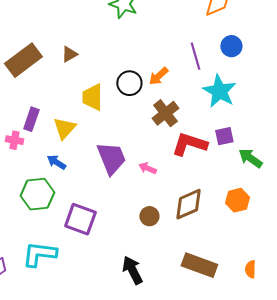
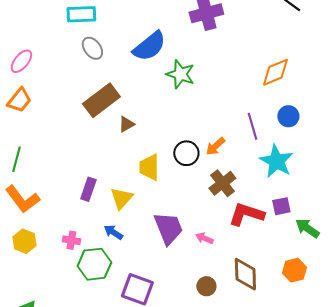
brown rectangle: (23, 60) -> (101, 100), moved
pink cross: (14, 140) -> (71, 240), moved
brown diamond: (188, 204) -> (245, 274), turned -68

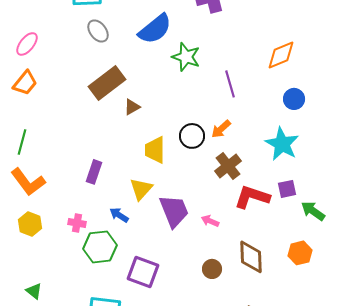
purple line: (252, 126) -> (230, 84), moved
yellow triangle: (121, 198) -> (141, 189), moved

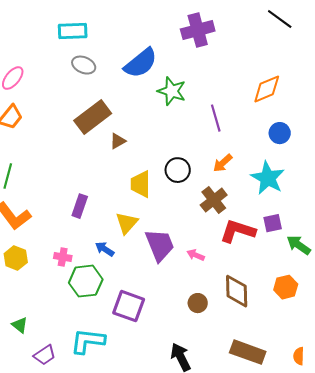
gray ellipse: (98, 31) -> (84, 65), turned -30
orange arrow: (221, 129) -> (223, 163), moved

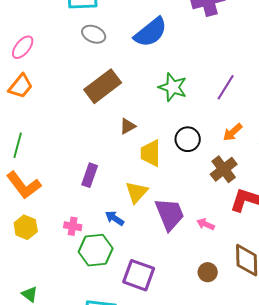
green star: (172, 91) -> (173, 87), moved
purple line: (216, 118) -> (226, 87), turned 48
brown triangle: (118, 141) -> (128, 126), moved

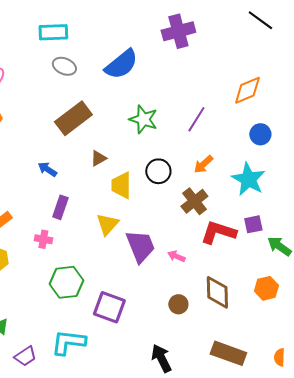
blue arrow: (115, 218) -> (47, 169), moved
pink cross: (73, 226) -> (43, 239), moved

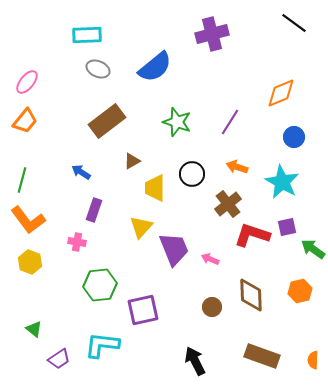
orange arrow: (203, 164) -> (237, 167), turned 60
purple square: (109, 307) -> (143, 310), turned -32

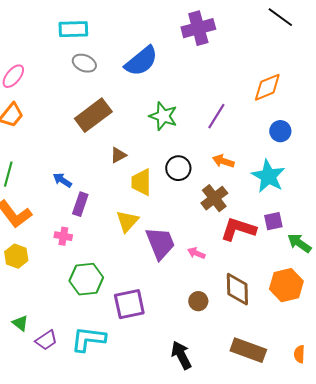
blue arrow: (81, 172) -> (62, 180), moved
orange hexagon: (300, 291) -> (286, 285), size x1.4
purple trapezoid: (59, 359) -> (46, 340), moved

